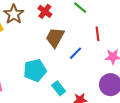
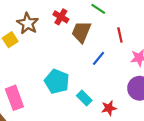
brown trapezoid: (55, 37) -> (81, 32), moved
cyan pentagon: (35, 70) -> (57, 81), turned -30

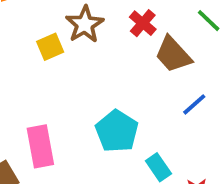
brown trapezoid: (81, 32) -> (173, 54), turned -75

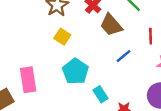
yellow square: (50, 47) -> (62, 37), moved, turned -35

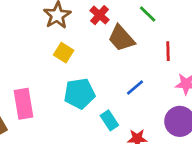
blue line: (123, 56) -> (135, 88), moved
cyan pentagon: (75, 71) -> (79, 94), turned 30

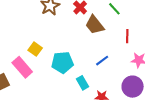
yellow square: (64, 53) -> (35, 49), moved
pink rectangle: (23, 104) -> (22, 67), turned -35

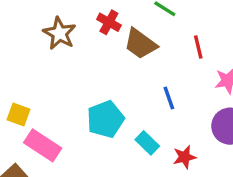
yellow square: (35, 49) -> (19, 114), moved
blue line: (102, 61) -> (169, 98), turned -56

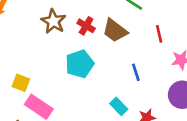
red cross: (109, 22) -> (86, 26), moved
cyan pentagon: (105, 119) -> (80, 64), moved

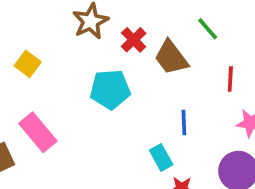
yellow square: (21, 83) -> (28, 64), moved
cyan rectangle: (119, 106) -> (161, 157), moved

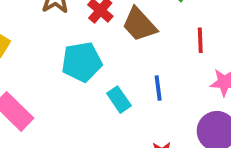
cyan rectangle: (161, 157) -> (119, 100), moved

